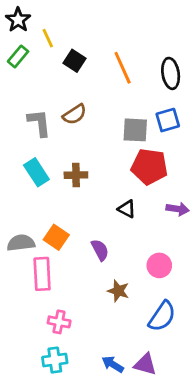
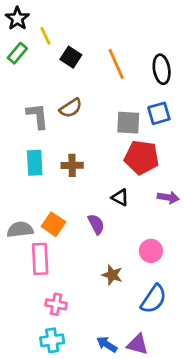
cyan rectangle: (36, 172) -> (35, 163), turned 30
purple semicircle: (100, 250) -> (96, 224), moved

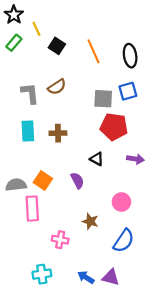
pink cross: (56, 304) -> (60, 240), moved

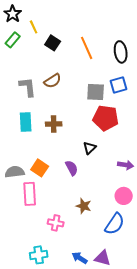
black triangle: (97, 159) -> (90, 148), turned 48
purple arrow: (135, 159) -> (126, 165), moved
pink circle: (121, 202) -> (124, 196), moved

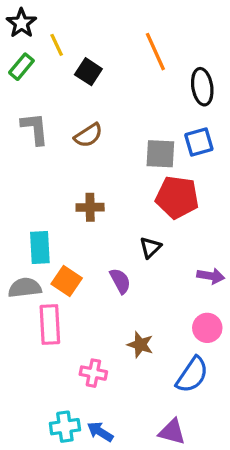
orange line: (87, 48) -> (155, 52), moved
gray L-shape: (28, 87) -> (35, 129), moved
cyan rectangle: (26, 122) -> (40, 247), moved
blue arrow: (80, 258) -> (100, 432), moved

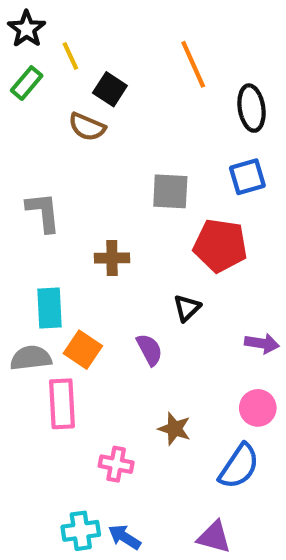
gray L-shape: (35, 129) -> (43, 212), moved
brown semicircle: (88, 135) -> (87, 127), moved, turned 56
gray square: (160, 154) -> (170, 191), moved

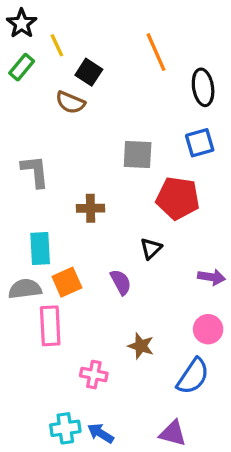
orange square: (83, 350) -> (67, 282), turned 32

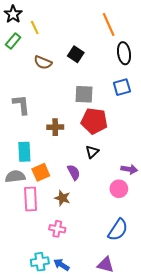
orange line: (156, 52) -> (109, 24), moved
black square: (89, 72) -> (76, 54), moved
red pentagon: (178, 198) -> (94, 121), moved
pink circle: (208, 329) -> (119, 189), moved
brown star: (141, 346) -> (62, 198), moved

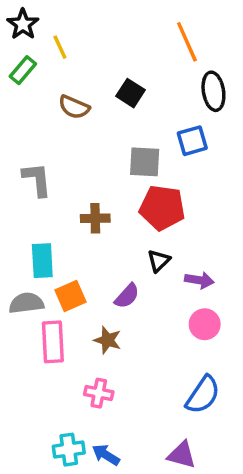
blue square: (122, 87) -> (192, 141), moved
purple arrow: (129, 169) -> (199, 280), moved
purple semicircle: (74, 172) -> (127, 296), turned 70

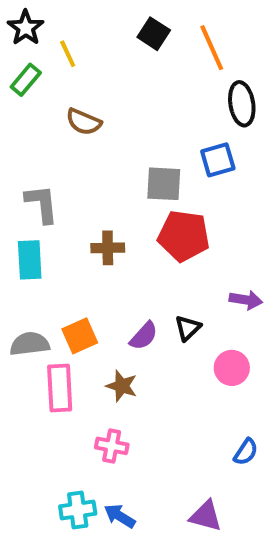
black square: (131, 93) -> (154, 34), moved
cyan rectangle: (42, 261) -> (30, 260), moved
black triangle: (159, 261) -> (188, 328), moved
purple arrow: (199, 280) -> (246, 300), moved
blue semicircle: (203, 395) -> (246, 452), moved, size x0.6

